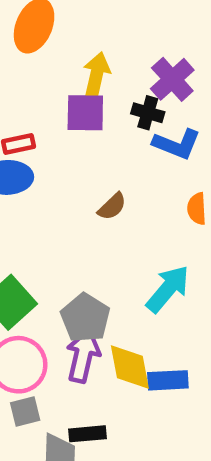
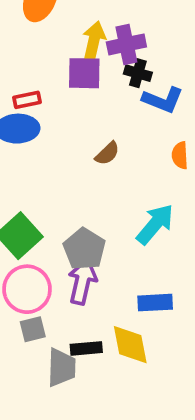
purple cross: (172, 79) -> (126, 44), moved, turned 30
yellow diamond: (130, 367) -> (130, 345), moved

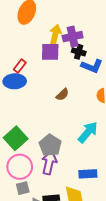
red rectangle: (27, 100) -> (20, 66), turned -40

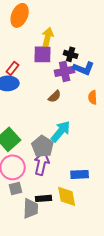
purple cross: (73, 37) -> (65, 71), moved
cyan arrow: (88, 132) -> (61, 131), moved

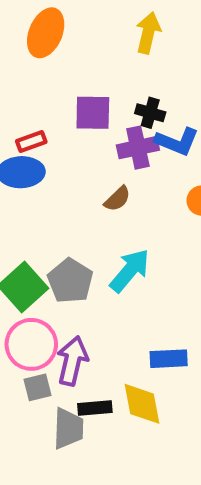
yellow arrow: (48, 37) -> (148, 33), moved
red rectangle: (13, 68) -> (31, 141), turned 32
gray pentagon: (43, 146) -> (70, 281), moved
purple arrow: (42, 163) -> (72, 361), moved

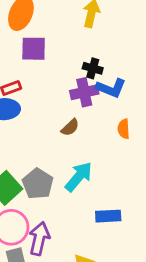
purple square: (93, 113) -> (34, 49), moved
blue rectangle: (169, 359) -> (108, 216), moved

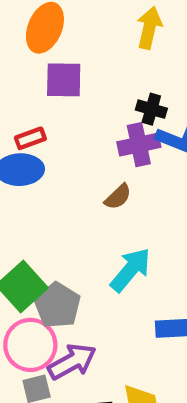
gray pentagon: (38, 184) -> (57, 305), moved
purple arrow: (39, 239) -> (72, 362), turned 48

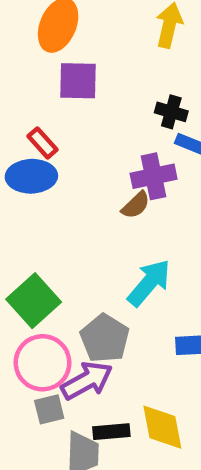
red rectangle: (30, 138) -> (43, 143), turned 68
purple cross: (139, 145) -> (154, 176), moved
gray pentagon: (57, 305) -> (105, 338), moved

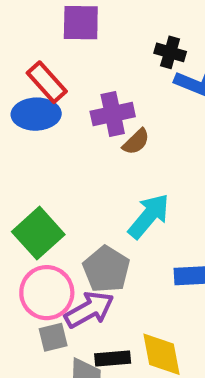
red rectangle: (43, 143) -> (47, 82), size x1.4
purple cross: (154, 176) -> (113, 114), moved

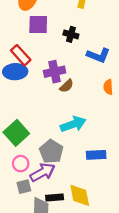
black cross: (170, 52) -> (71, 34), moved
cyan arrow: (149, 216) -> (73, 124), turned 30
pink circle: (47, 293) -> (21, 164), size x0.6

